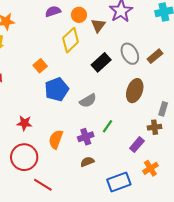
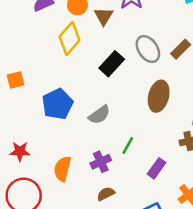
orange square: (40, 66) -> (16, 80), moved, turned 32
purple rectangle: (137, 145) -> (157, 168), moved

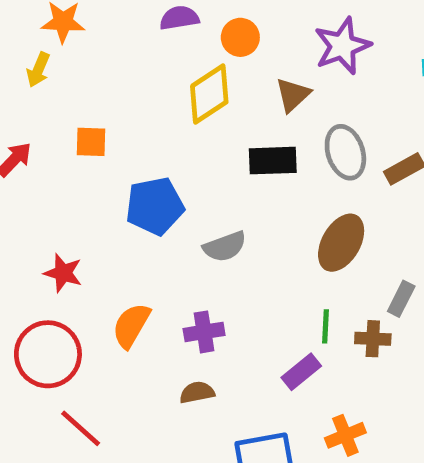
brown triangle: (104, 16) -> (293, 95), moved
black rectangle: (112, 64) -> (273, 161), turned 30
green line: (128, 146) -> (326, 326), moved, turned -42

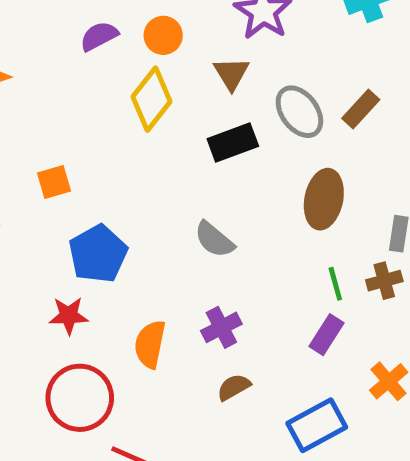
blue pentagon: (155, 206) -> (98, 254), moved
gray semicircle: (225, 247) -> (214, 240), turned 78

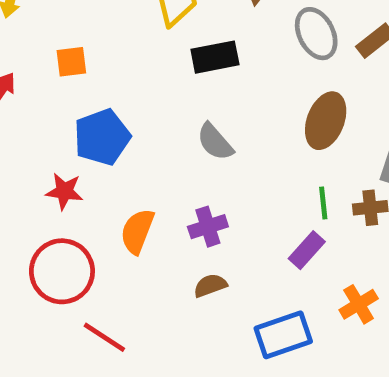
black rectangle: (233, 143) -> (215, 57), moved

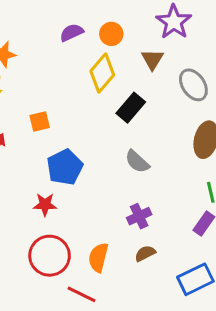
black rectangle: (215, 57) -> (131, 108), turned -32
orange semicircle: (137, 231) -> (98, 257), moved

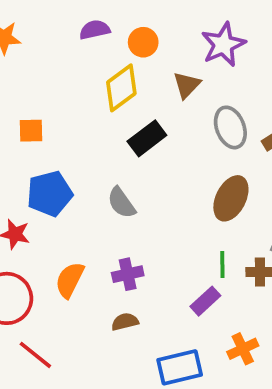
gray semicircle: (137, 162) -> (121, 203), moved
orange semicircle: (98, 257) -> (70, 280), moved

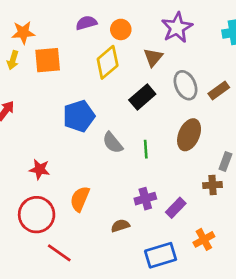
orange square: (31, 131) -> (48, 60), moved, size x1.5
black rectangle: (147, 138) -> (142, 97), moved
blue pentagon: (50, 194) -> (79, 116), moved
green line: (222, 264) -> (146, 149), moved
purple cross: (128, 274) -> (145, 199), moved

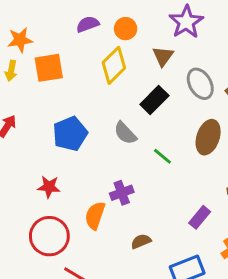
blue pentagon: (79, 116) -> (70, 134), moved
gray semicircle: (113, 143) -> (125, 133), moved
green line: (146, 149) -> (162, 156), turned -42
purple cross: (145, 199) -> (122, 193), moved

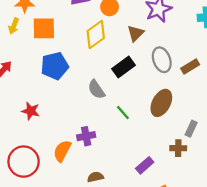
blue pentagon: (70, 134) -> (55, 66), moved
red star: (49, 187) -> (31, 111), moved

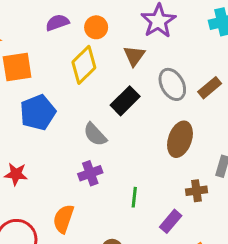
green line: (123, 112) -> (134, 197), moved, turned 56
purple cross: (86, 136) -> (90, 173), moved
brown cross: (178, 148) -> (196, 191), moved

